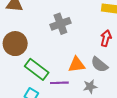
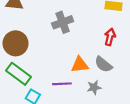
green rectangle: (37, 69) -> (18, 74), moved

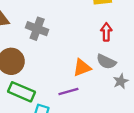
gray cross: (63, 22) -> (37, 29), moved, turned -36
gray star: (94, 87) -> (121, 81), moved

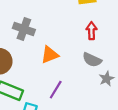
orange triangle: (82, 68) -> (50, 55), moved
purple line: (68, 92) -> (56, 90), turned -42

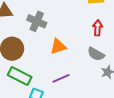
purple line: (56, 90) -> (61, 78), turned 30

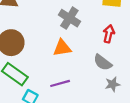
gray cross: (37, 21) -> (69, 18), moved

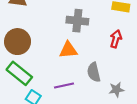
gray cross: (69, 18) -> (77, 21), turned -30
gray semicircle: (103, 62) -> (94, 72), moved, turned 36

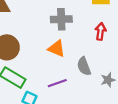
orange triangle: (68, 50) -> (57, 49), turned 36

